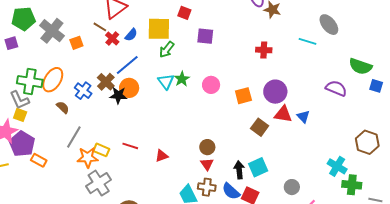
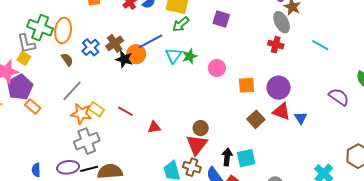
gray ellipse: (329, 25) -> (282, 22), moved
blue line: (127, 65) -> (150, 41), moved
orange ellipse: (53, 80) -> (63, 31), turned -35
red triangle: (207, 164) -> (197, 145), size x1.6

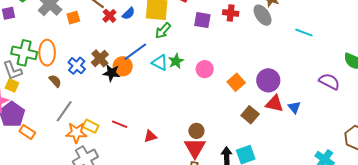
red cross: (276, 45) -> (231, 13), moved
cyan triangle: (173, 55) -> (160, 63), turned -30
orange square: (246, 85) -> (236, 82), turned -30

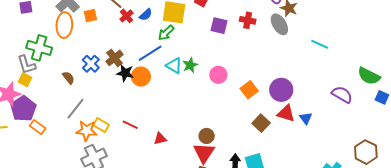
green arrow: (163, 31) -> (166, 33), moved
orange ellipse: (47, 53) -> (64, 25), moved
orange circle: (123, 66) -> (141, 77), moved

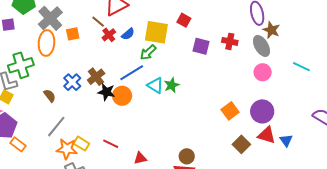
green cross: (39, 48) -> (21, 65), turned -35
pink circle: (218, 75) -> (263, 72), moved

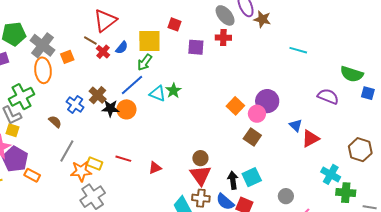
gray ellipse: (261, 46) -> (225, 15), moved
pink circle: (263, 72) -> (257, 114), moved
red triangle: (267, 135) -> (311, 139), moved, turned -36

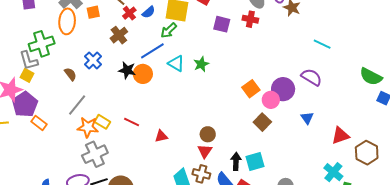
green star: (173, 91) -> (201, 64), moved
brown cross: (98, 95) -> (119, 35), moved
purple semicircle: (328, 96) -> (311, 77), moved
red triangle: (311, 139) -> (340, 136), moved
red triangle: (200, 175) -> (205, 151), size x0.7

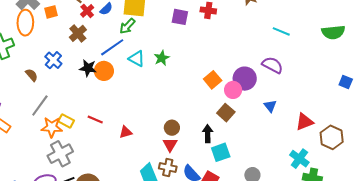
green semicircle: (371, 77) -> (333, 32), moved, turned -30
black arrow: (236, 161) -> (208, 134), moved

